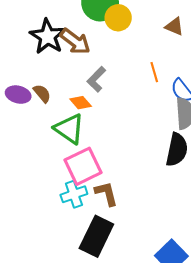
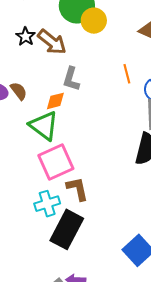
black star: (48, 36) -> (26, 37), size x0.6
gray L-shape: (96, 79) -> (71, 79), turned -30
orange diamond: (81, 103) -> (55, 101), turned -65
cyan cross: (74, 194) -> (47, 204), moved

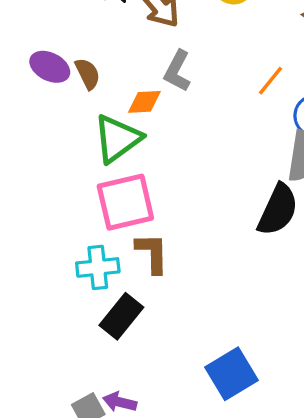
orange line: (127, 74) -> (271, 81), turned 42
green triangle: (44, 126) -> (117, 139), turned 36
black rectangle: (67, 229) -> (121, 316), size x0.7

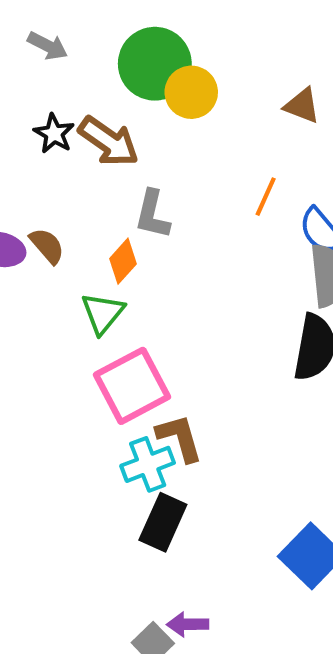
orange diamond: (144, 102) -> (123, 261), turned -30
green triangle: (117, 139) -> (103, 313), size x0.7
cyan cross: (98, 267) -> (148, 464), moved

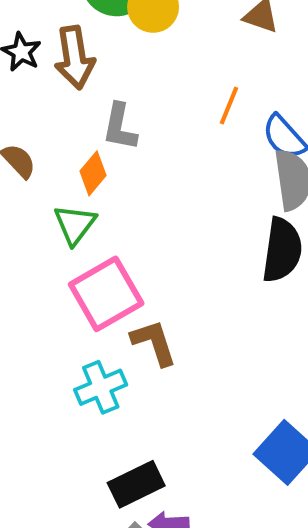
brown arrow: (109, 141) -> (75, 58), turned 48
cyan cross: (148, 464) -> (101, 387), moved
black rectangle: (163, 522) -> (136, 484), moved, turned 42

